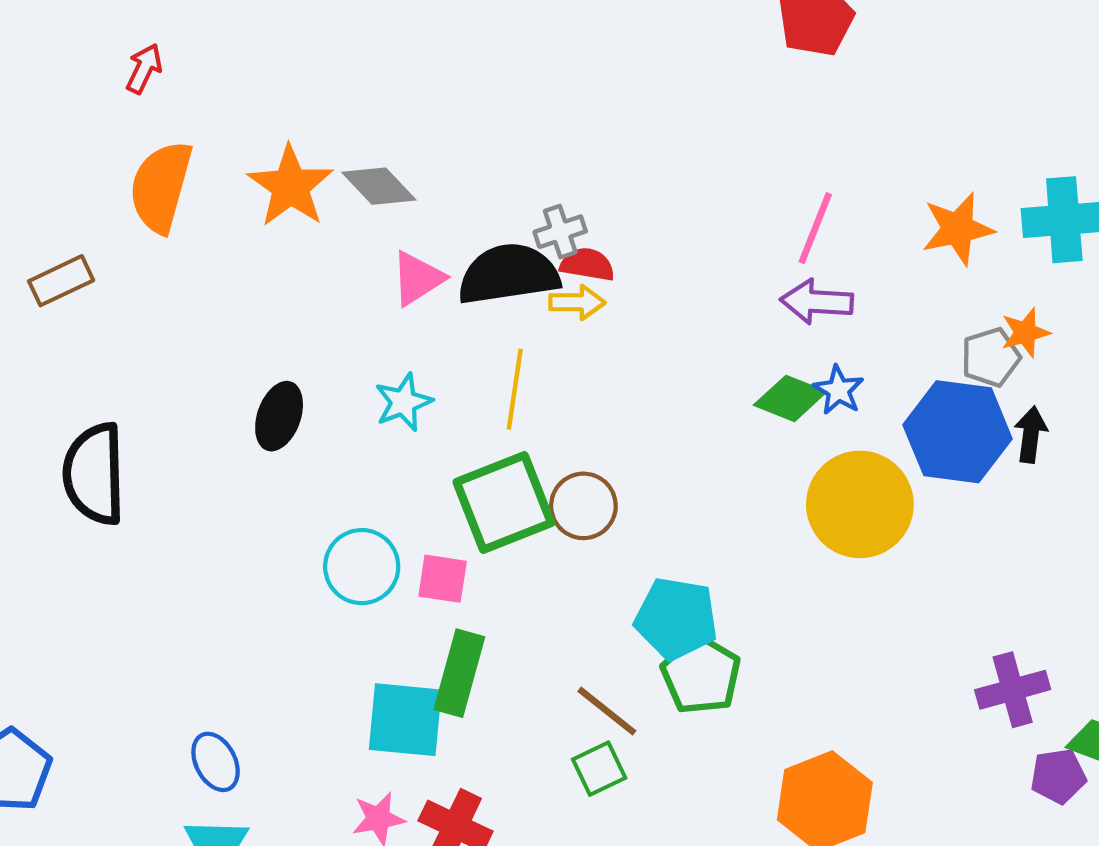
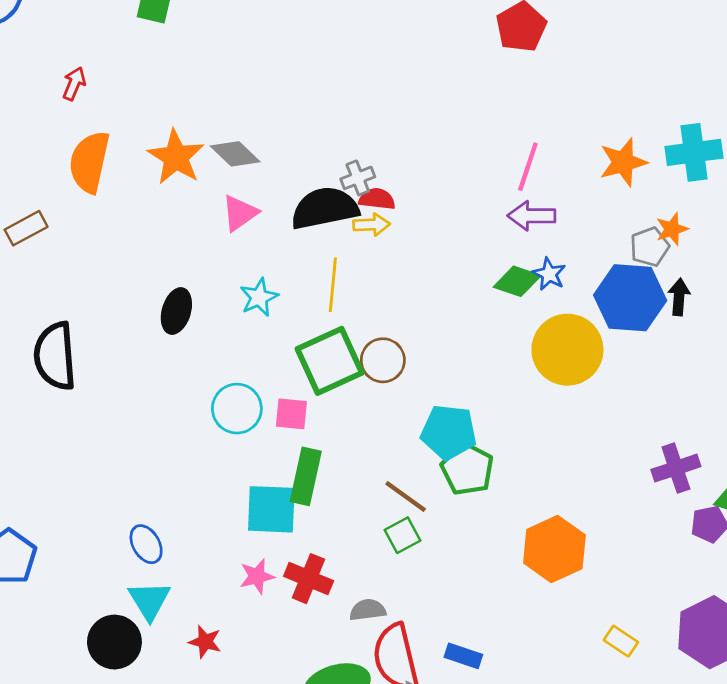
pink triangle: (418, 278) -> (240, 213), moved

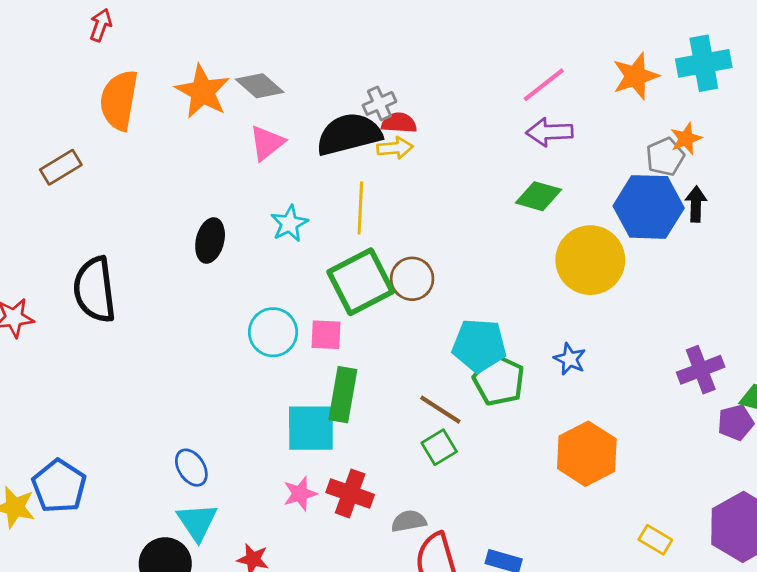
pink line: (528, 167) -> (544, 85), turned 36
blue star: (549, 274) -> (570, 359), moved

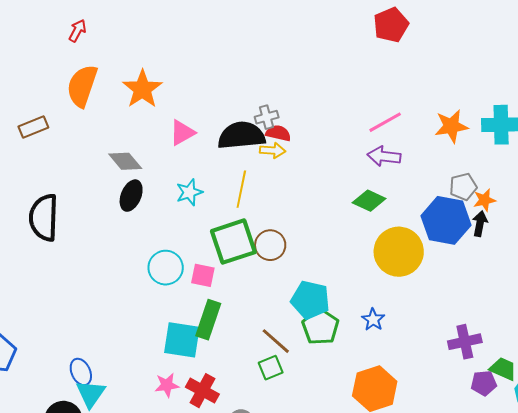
gray diamond: (260, 86) -> (125, 161), moved
orange star: (686, 139) -> (484, 200), moved
blue ellipse: (191, 468) -> (81, 372), moved

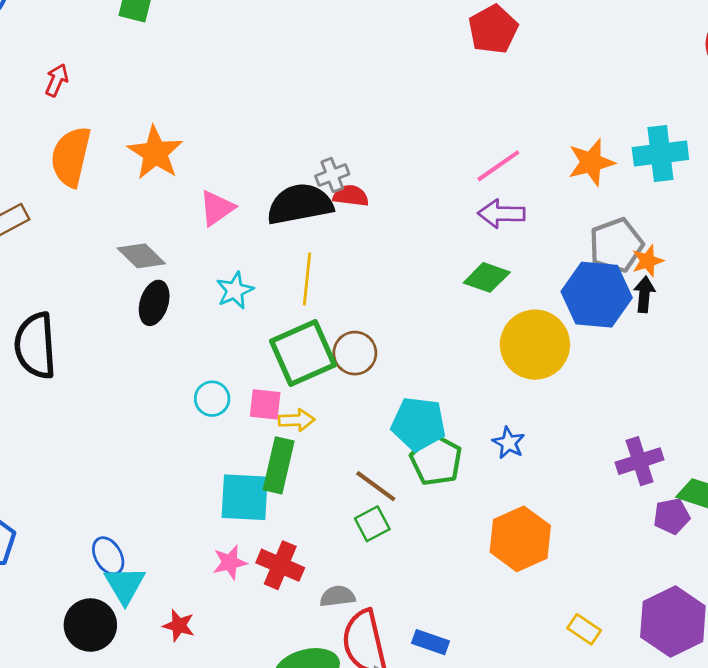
yellow arrow: (273, 150) -> (297, 420), moved
gray pentagon: (463, 187) -> (616, 245), size x1.4
cyan circle: (166, 268) -> (212, 399), size x0.7

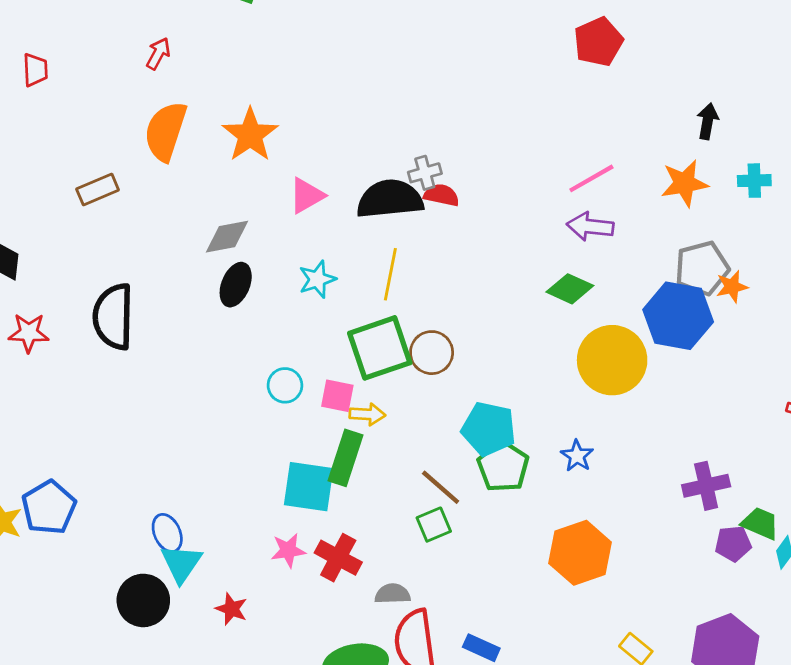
cyan cross: (660, 153) -> (754, 181), size x0.6
gray diamond: (141, 256) -> (227, 237), turned -60
black arrow: (644, 294) -> (708, 121), moved

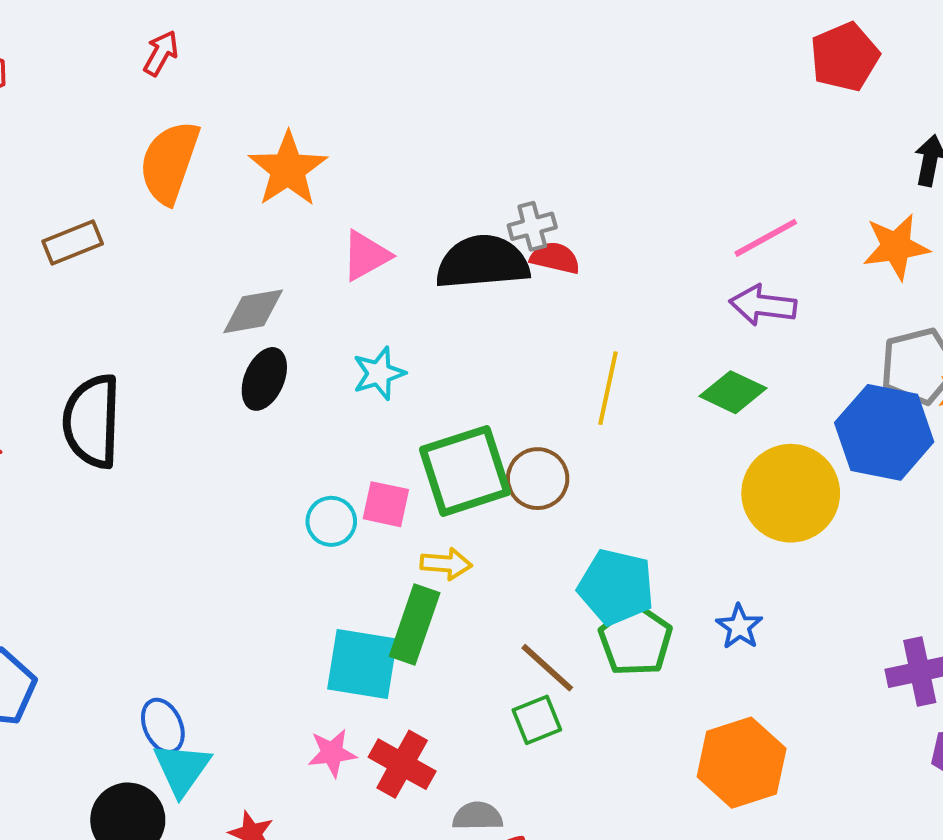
red pentagon: (598, 42) -> (845, 57), moved
yellow line: (390, 274) -> (608, 388), moved
pink square: (337, 396) -> (386, 504), moved

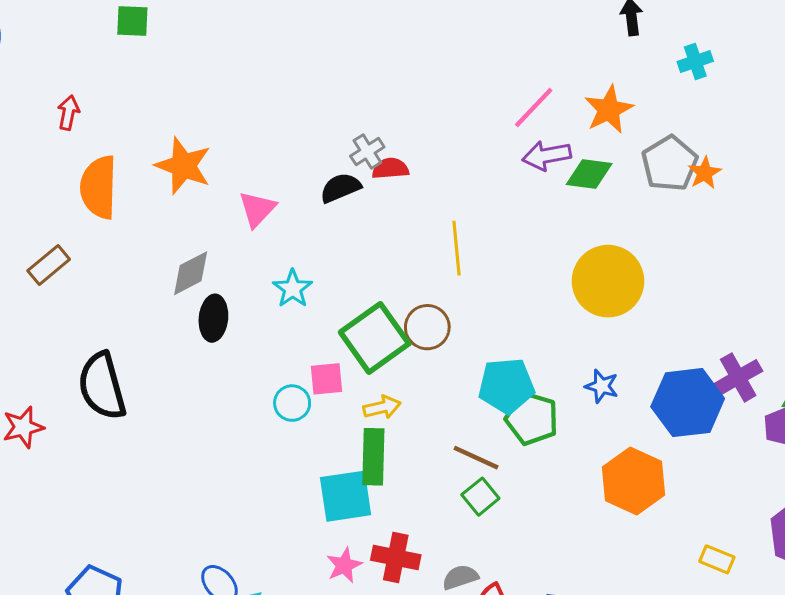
orange star: (896, 247) -> (609, 110), moved
black semicircle: (482, 262) -> (341, 188), size x0.6
green diamond: (733, 392) -> (589, 174), moved
blue hexagon: (884, 432) -> (688, 403), moved

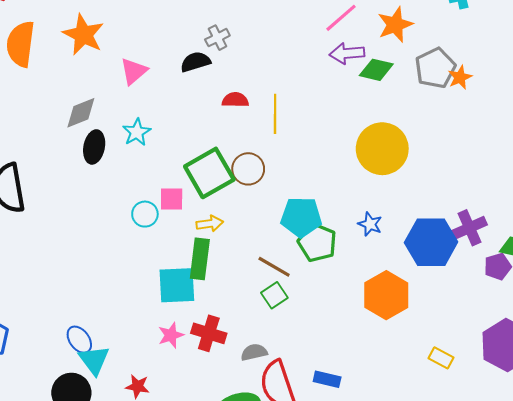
red semicircle: (390, 169) -> (235, 100), moved
cyan star: (293, 289) -> (137, 132), moved

